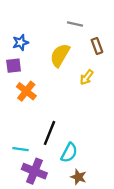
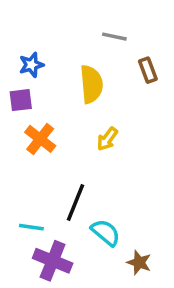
yellow semicircle: (60, 55) -> (91, 84), turned 145
yellow arrow: (87, 77) -> (107, 139), moved
cyan semicircle: (69, 153) -> (106, 233), turned -78
brown star: (78, 177) -> (139, 263), moved

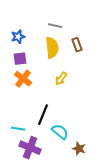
gray line: (114, 37) -> (55, 26), moved
brown rectangle: (148, 70) -> (77, 45), moved
purple square: (21, 100) -> (20, 59), moved

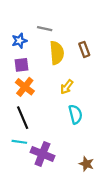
gray line: (55, 26) -> (45, 29), moved
black line: (43, 115) -> (23, 118), moved, turned -45
cyan semicircle: (60, 132) -> (75, 114), moved, turned 36
purple cross: (30, 148) -> (42, 154), moved

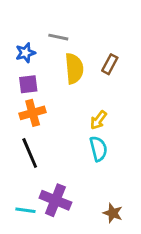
brown rectangle: (84, 49) -> (110, 64), turned 48
orange cross: (25, 87) -> (33, 113), turned 36
yellow arrow: (67, 87) -> (98, 120), moved
cyan line: (19, 142) -> (25, 210), moved

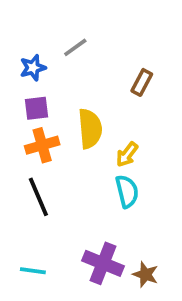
gray line: (58, 37) -> (75, 47), turned -48
yellow semicircle: (74, 69) -> (90, 129), moved
purple cross: (55, 200) -> (103, 263), moved

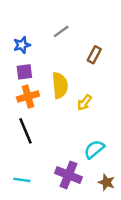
gray line: (75, 47) -> (61, 31), moved
cyan semicircle: (127, 191) -> (94, 149), moved, turned -115
brown star: (145, 274) -> (107, 182), moved

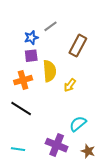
blue star: (22, 45) -> (31, 37), moved
brown rectangle: (94, 55) -> (78, 46), size x1.5
purple square: (24, 72) -> (31, 56), moved
black line: (26, 131) -> (21, 109), turned -35

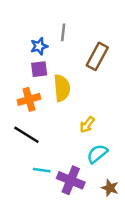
gray line: (51, 26) -> (63, 32), turned -48
yellow arrow: (70, 85) -> (87, 125), moved
cyan line: (18, 149) -> (42, 170), moved

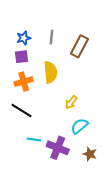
gray line: (63, 32) -> (52, 37), moved
blue star: (39, 46) -> (24, 38), moved
purple square: (39, 69) -> (22, 57), moved

